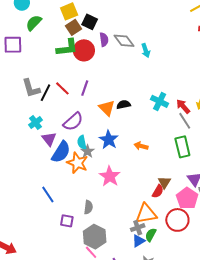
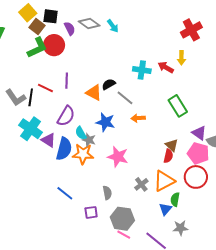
gray line: (185, 121) -> (125, 98), moved
cyan cross: (35, 122) -> (31, 129), size x1.6
gray cross: (138, 228) -> (141, 184), moved

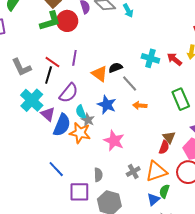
black line: (31, 97) -> (49, 75), moved
purple square: (91, 212) -> (79, 192), size x1.5

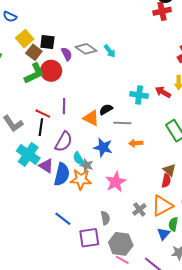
gray line: (130, 84) -> (122, 123), turned -36
pink star: (114, 141) -> (116, 182), turned 30

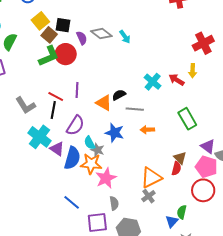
cyan cross: (139, 95) -> (153, 82), turned 30
pink star: (116, 182) -> (106, 178), moved
orange triangle: (162, 206) -> (151, 178), moved

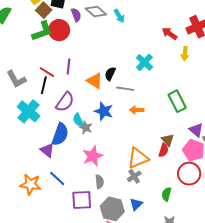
red arrow: (177, 80) -> (170, 34), moved
black semicircle: (119, 95) -> (110, 74), turned -40
purple triangle: (57, 149) -> (47, 150), moved
orange star: (91, 164) -> (30, 184), moved
blue triangle: (172, 221) -> (136, 204), moved

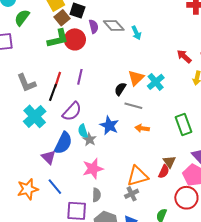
red line: (47, 72) -> (58, 80), turned 70
orange triangle: (95, 81) -> (136, 78), moved, turned 36
orange star: (30, 184) -> (28, 189), turned -30

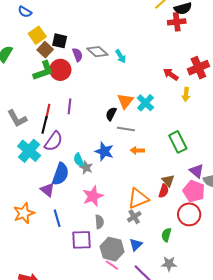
purple semicircle: (72, 111) -> (54, 141), moved
blue line: (55, 187) -> (57, 218), turned 30
orange star: (28, 189) -> (24, 213), moved

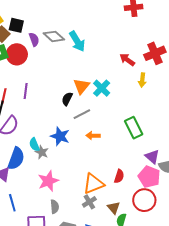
cyan arrow: (121, 56) -> (77, 41), size x1.5
gray line: (126, 129) -> (82, 114), turned -36
brown triangle: (168, 181) -> (114, 208), moved

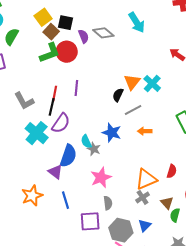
cyan arrow: (77, 41) -> (137, 22), moved

